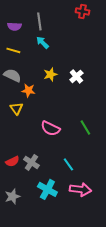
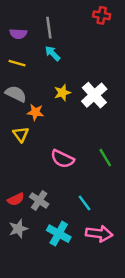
white cross: (76, 76) -> (94, 95), size x1.5
gray star: (12, 196) -> (18, 229), moved

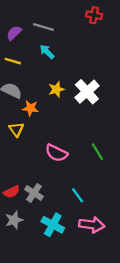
gray line: (49, 28) -> (43, 27), turned -66
purple semicircle: (18, 34) -> (14, 33), turned 133

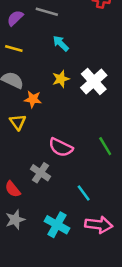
cyan arrow: (47, 52) -> (61, 43), moved
red semicircle: (12, 192) -> (13, 189), turned 77
gray cross: (34, 193) -> (40, 173), moved

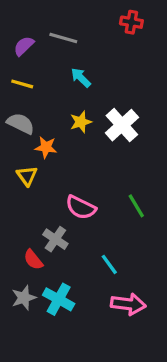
red semicircle: (13, 189) -> (33, 260), moved
cyan cross: (57, 225) -> (59, 299), moved

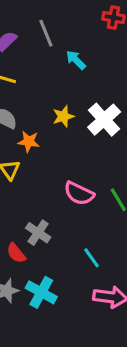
gray line: (63, 38) -> (46, 33), turned 52
cyan arrow: (81, 78) -> (76, 60), moved
pink semicircle: (81, 207) -> (79, 193), moved

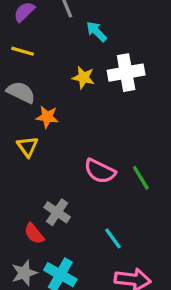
yellow star: (63, 116) -> (83, 78), moved, turned 30
white cross: (104, 120) -> (126, 73), moved, turned 32

